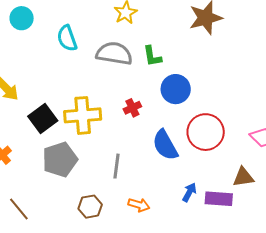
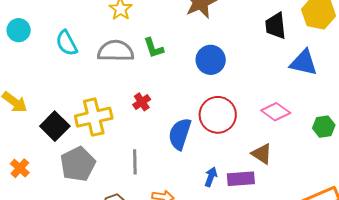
blue circle: (176, 89) -> (211, 60), moved
blue semicircle: (165, 145) -> (180, 134), turned 56
brown triangle: (243, 177) -> (262, 154), turned 50

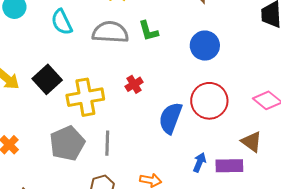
black square: (55, 126) -> (47, 79), moved
gray line: (135, 162) -> (107, 143), moved

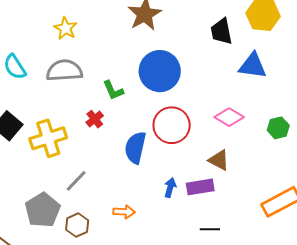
green L-shape: (148, 31) -> (113, 90), moved
blue circle: (205, 46) -> (160, 71), size x1.4
gray pentagon: (67, 143) -> (43, 210), moved
gray line: (107, 143) -> (76, 181), turned 50

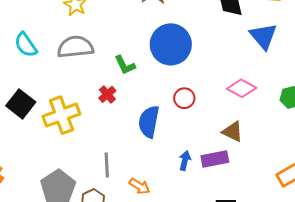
blue triangle: (253, 66) -> (263, 36), turned 44
red circle: (172, 125) -> (184, 98), size x0.6
gray line: (76, 181) -> (107, 165), moved, turned -45
orange arrow: (124, 212) -> (140, 186), turned 30

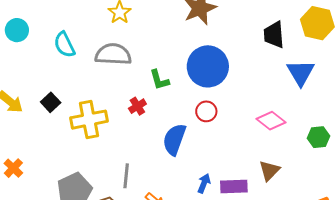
red circle: (184, 98) -> (206, 111), moved
black square: (21, 104) -> (51, 102), size x0.7
brown triangle: (233, 132) -> (269, 171), moved, turned 40

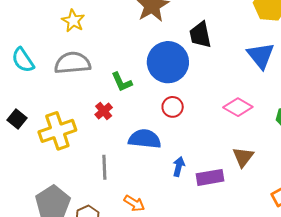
black trapezoid: (274, 35) -> (200, 35), moved
blue semicircle: (174, 139) -> (145, 139), turned 84
gray line: (126, 176) -> (104, 167), moved
blue arrow: (204, 183) -> (179, 167), moved

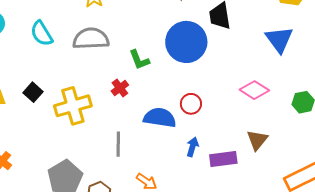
red circle: (173, 107) -> (191, 104), moved

